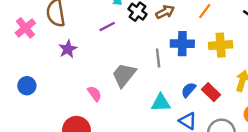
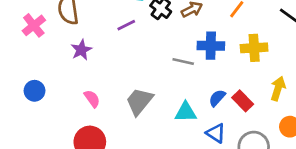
gray line: (158, 58) -> (183, 62), turned -72
gray trapezoid: (124, 75) -> (139, 101), moved
pink semicircle: (94, 94) -> (92, 99), moved

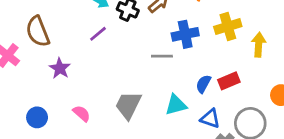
yellow arrow: (278, 89) -> (259, 45), moved
blue circle: (35, 91) -> (37, 117), moved
red rectangle: (243, 101) -> (229, 81), turned -55

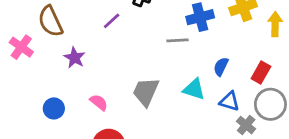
red rectangle: (229, 81) -> (261, 72), moved, turned -35
cyan triangle: (176, 105) -> (194, 89), turned 35

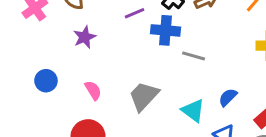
blue cross: (200, 17) -> (165, 30), moved

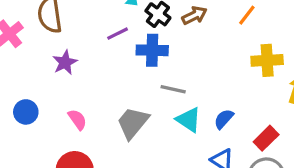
gray line: (194, 56) -> (173, 89), moved
cyan triangle: (193, 111) -> (189, 120), moved

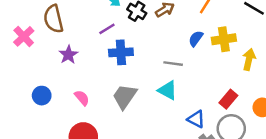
blue cross: (152, 50) -> (121, 52), moved
gray line: (173, 89) -> (173, 64), moved
blue semicircle: (224, 119) -> (196, 39), moved

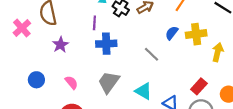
purple line: (107, 29) -> (94, 23), turned -56
gray line: (173, 64) -> (152, 54), turned 35
cyan triangle: (168, 90) -> (143, 91), moved

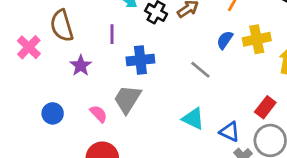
purple line: (94, 23) -> (112, 34), moved
gray trapezoid: (109, 82) -> (127, 99), moved

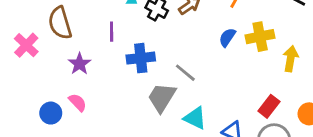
gray line: (200, 70) -> (185, 73), moved
gray trapezoid: (127, 99) -> (162, 97), moved
pink semicircle: (99, 114) -> (78, 102), moved

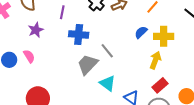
yellow arrow: (291, 59) -> (155, 60), moved

